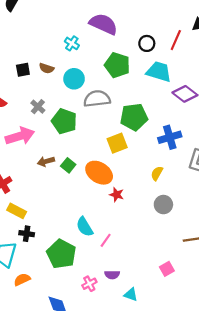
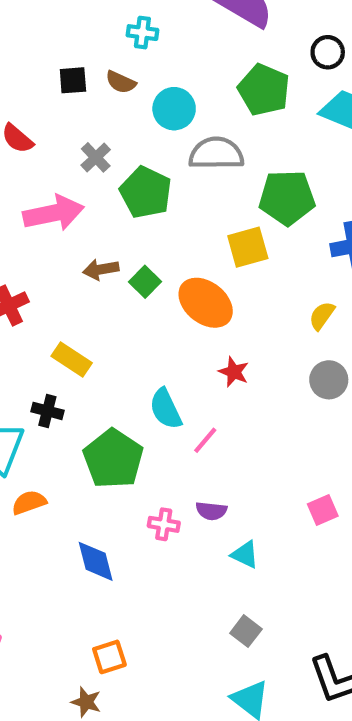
cyan cross: (72, 43) -> (142, 33), moved, turned -32
red star: (117, 195) -> (234, 372), moved
yellow rectangle: (17, 211) -> (72, 360), moved
pink cross: (89, 284) -> (164, 524), turned 32

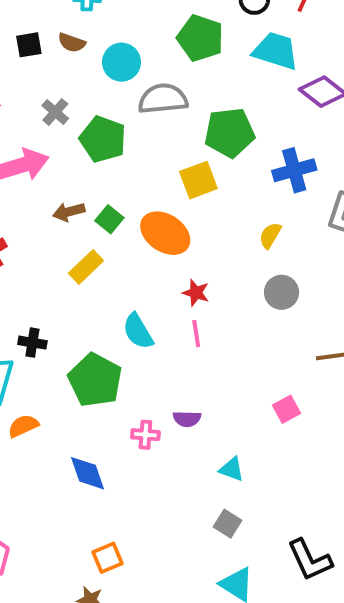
yellow rectangle: (72, 360) -> (86, 267), moved, turned -72
pink line: (205, 440) -> (196, 334), moved, turned -44
cyan triangle: (245, 555) -> (232, 469), moved

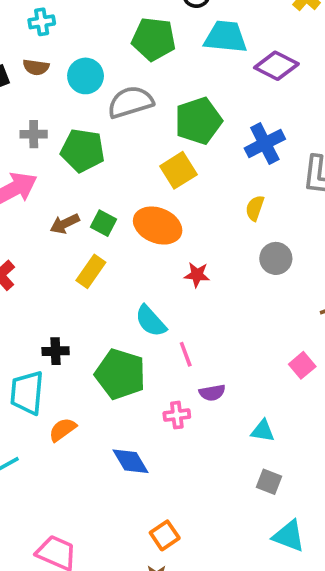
gray cross: (55, 112) -> (34, 134), turned -30
pink line: (196, 334) -> (186, 354), moved

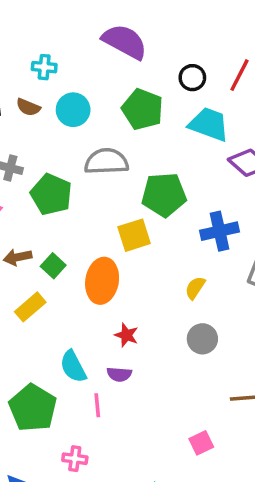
cyan circle: (86, 76) -> (73, 110), moved
orange ellipse: (158, 226) -> (102, 281), turned 63
purple semicircle: (212, 393) -> (119, 374), moved

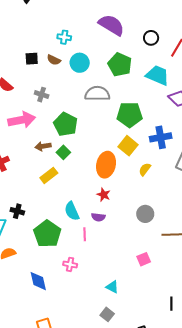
black circle: (192, 78) -> (151, 38), moved
green pentagon: (51, 194) -> (65, 124), moved
yellow square: (134, 235) -> (128, 146), moved, turned -36
orange ellipse: (102, 281) -> (106, 165), moved
gray circle: (202, 339) -> (145, 214), moved

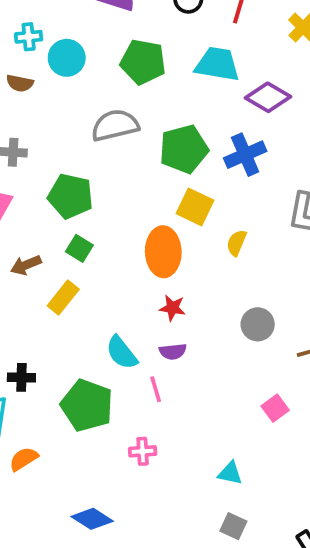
cyan circle: (80, 63) -> (67, 58), moved
blue cross: (161, 137) -> (245, 155), moved
brown arrow: (43, 146) -> (26, 265), moved
blue diamond: (38, 281) -> (92, 519), moved, turned -30

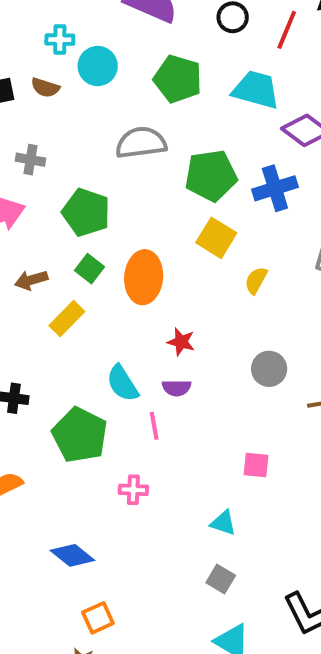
orange ellipse: (163, 252) -> (144, 277), moved
pink square: (275, 408) -> (256, 465), moved, turned 36

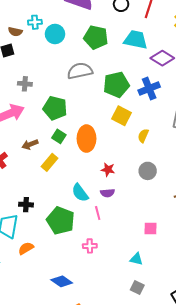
brown semicircle: (45, 88) -> (15, 32), moved
gray circle: (269, 369) -> (148, 171), moved

